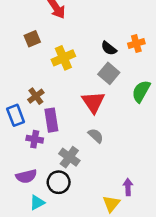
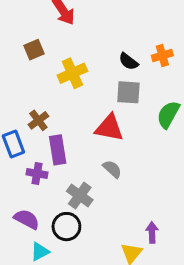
gray square: (109, 73) -> (128, 92), turned -36
red triangle: (93, 102) -> (109, 128), turned -45
purple semicircle: (26, 176) -> (27, 219), turned -138

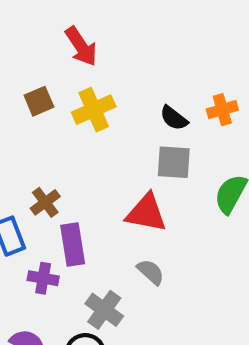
yellow cross: (72, 73) -> (94, 110), moved

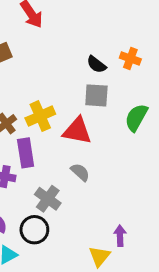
yellow cross: (94, 110) -> (40, 116), moved
orange cross: (222, 110) -> (130, 59), turned 36

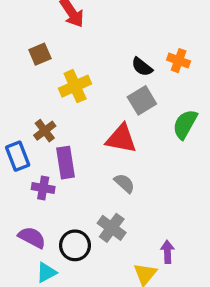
gray square: (96, 95) -> (142, 100), turned -35
yellow cross: (40, 116) -> (75, 86), moved
gray cross: (48, 199) -> (112, 228), moved

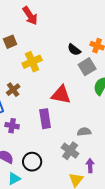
gray square: (142, 100) -> (87, 67), moved
purple rectangle: (65, 163) -> (45, 119), moved
gray semicircle: (124, 183) -> (84, 132), moved, turned -48
gray cross: (112, 228) -> (70, 151), moved

